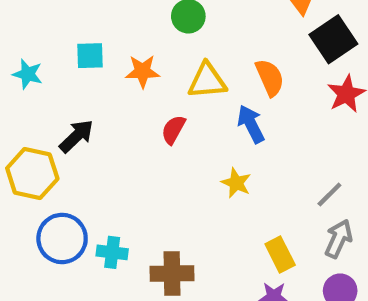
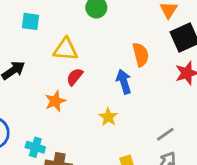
orange star: (143, 71) -> (55, 101), moved, turned -30
yellow triangle: (207, 81) -> (66, 49), moved
cyan cross: (112, 252) -> (35, 147), moved

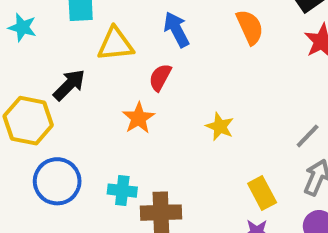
yellow triangle: (66, 49) -> (115, 44), moved
blue arrow: (124, 82) -> (176, 29), moved

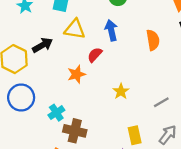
gray line: (308, 136) -> (161, 102), moved
cyan cross: (122, 191) -> (56, 113), turned 35

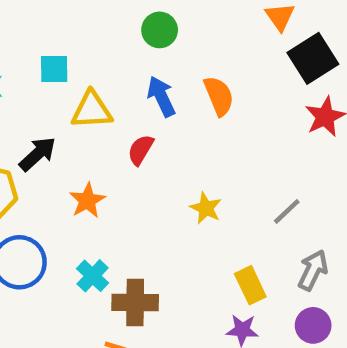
orange semicircle: (153, 40) -> (219, 96), moved
orange star: (76, 74) -> (87, 200), moved

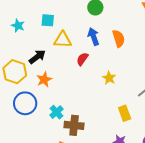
orange star: (87, 200) -> (44, 80), moved
yellow star: (206, 208) -> (109, 78), moved
yellow rectangle: (250, 285) -> (125, 113), moved

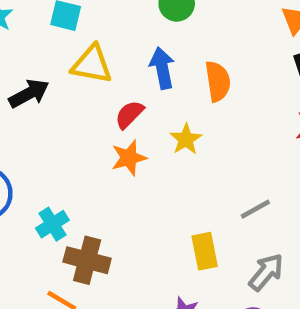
yellow star: (109, 78) -> (186, 139), moved
orange star: (44, 80) -> (129, 158), moved

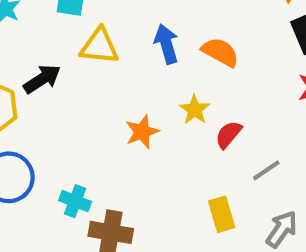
orange semicircle: (218, 81) -> (220, 52), turned -48
red semicircle: (129, 114) -> (228, 135), moved
cyan cross: (52, 224) -> (75, 201), turned -32

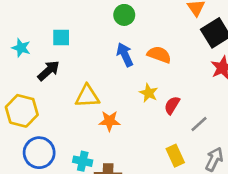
yellow triangle: (99, 46) -> (87, 96), moved
black arrow: (42, 79) -> (49, 71), moved
orange star: (142, 132) -> (109, 121), moved, turned 30

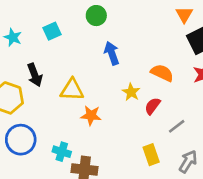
green circle: (124, 15) -> (96, 16), moved
cyan square: (61, 38) -> (52, 31), turned -30
orange semicircle: (159, 55) -> (162, 73), moved
black arrow: (49, 71) -> (35, 75), moved, turned 105

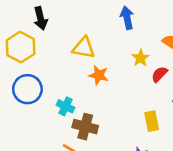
black arrow: (35, 75) -> (41, 18), moved

